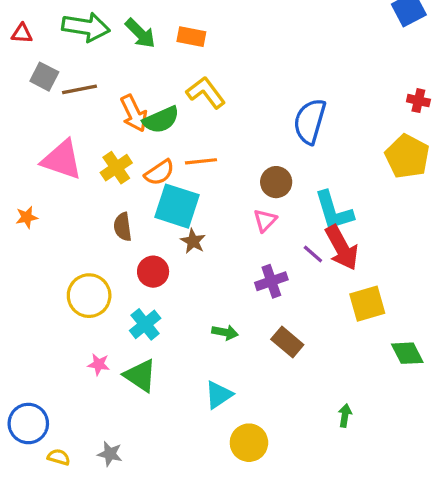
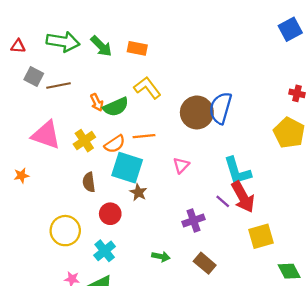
orange arrow: (134, 113) -> (97, 102), size x0.7
brown circle: (276, 182) -> (197, 112), moved, size x1.5
pink triangle: (265, 220) -> (181, 165), moved

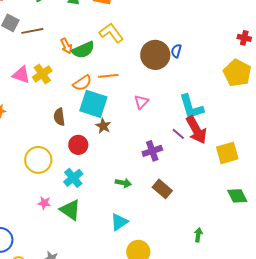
blue semicircle: (220, 108) -> (176, 51), size x0.5
pink triangle: (46, 135) -> (21, 75), size x0.7
yellow cross: (84, 141) -> (42, 74), moved
yellow square: (261, 236) -> (227, 153), moved

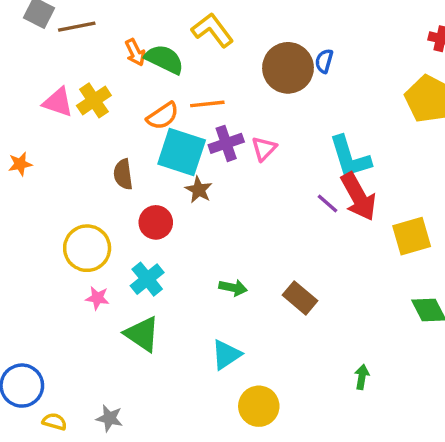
green semicircle: (83, 50) -> (164, 59), turned -130
purple cross: (152, 151) -> (226, 143), moved
pink star: (44, 203) -> (97, 298), moved

